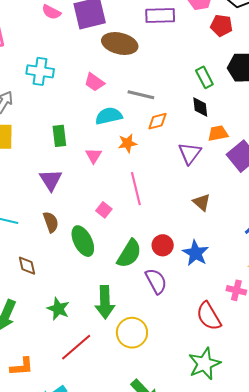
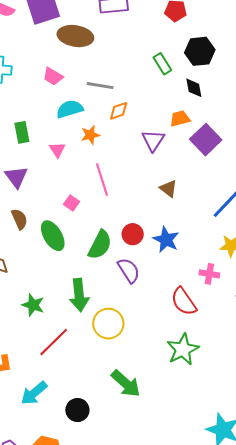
black diamond: (200, 107) -> (194, 88), moved

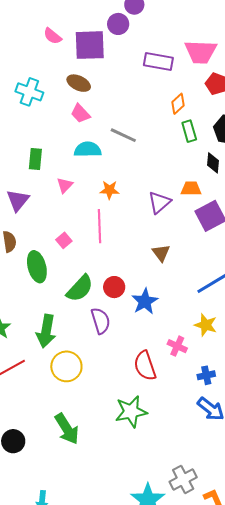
brown ellipse: (75, 36) -> (79, 83), moved, size x0.7
orange diamond: (119, 111) -> (178, 104), moved, turned -40
orange star: (90, 135) -> (109, 190), moved

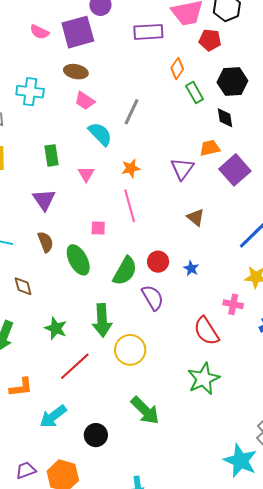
gray line: (123, 135) -> (132, 112), turned -76
cyan semicircle: (88, 149) -> (100, 134), turned 60
pink square: (64, 240) -> (98, 228), turned -35
blue star: (145, 301) -> (191, 268), size x0.6

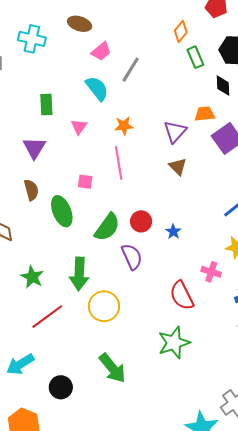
pink trapezoid: (85, 101) -> (101, 51), moved, turned -80
brown triangle: (196, 217) -> (178, 167), moved

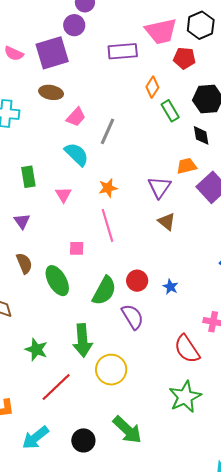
purple triangle: (34, 148) -> (22, 221), size x0.7
black circle: (61, 387) -> (83, 440), moved

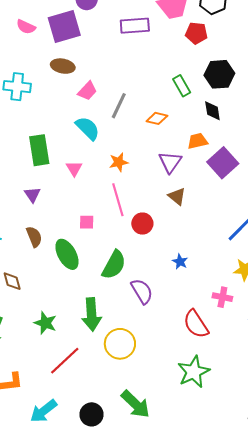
orange diamond: (152, 87) -> (157, 118), moved, turned 70
green rectangle: (28, 177) -> (39, 150), size x1.4
red circle: (137, 281) -> (142, 224), moved

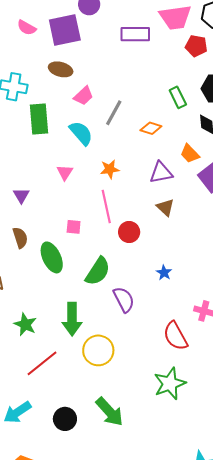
orange trapezoid: (197, 141) -> (190, 154), turned -125
green rectangle: (39, 150) -> (39, 119), moved
purple triangle: (170, 162) -> (161, 173), turned 40

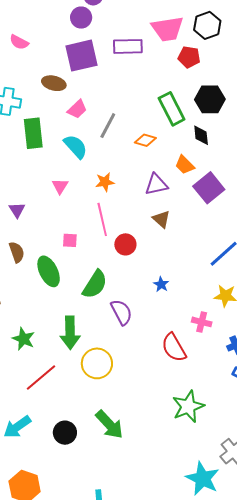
purple square: (65, 30) -> (82, 56), moved
green rectangle: (178, 97) -> (172, 109), size x1.5
green star: (170, 384) -> (188, 407), moved

